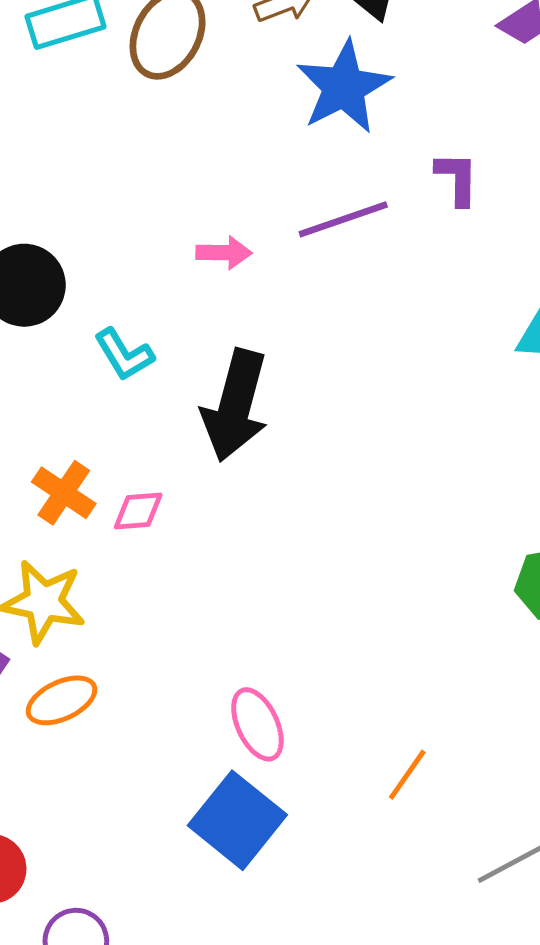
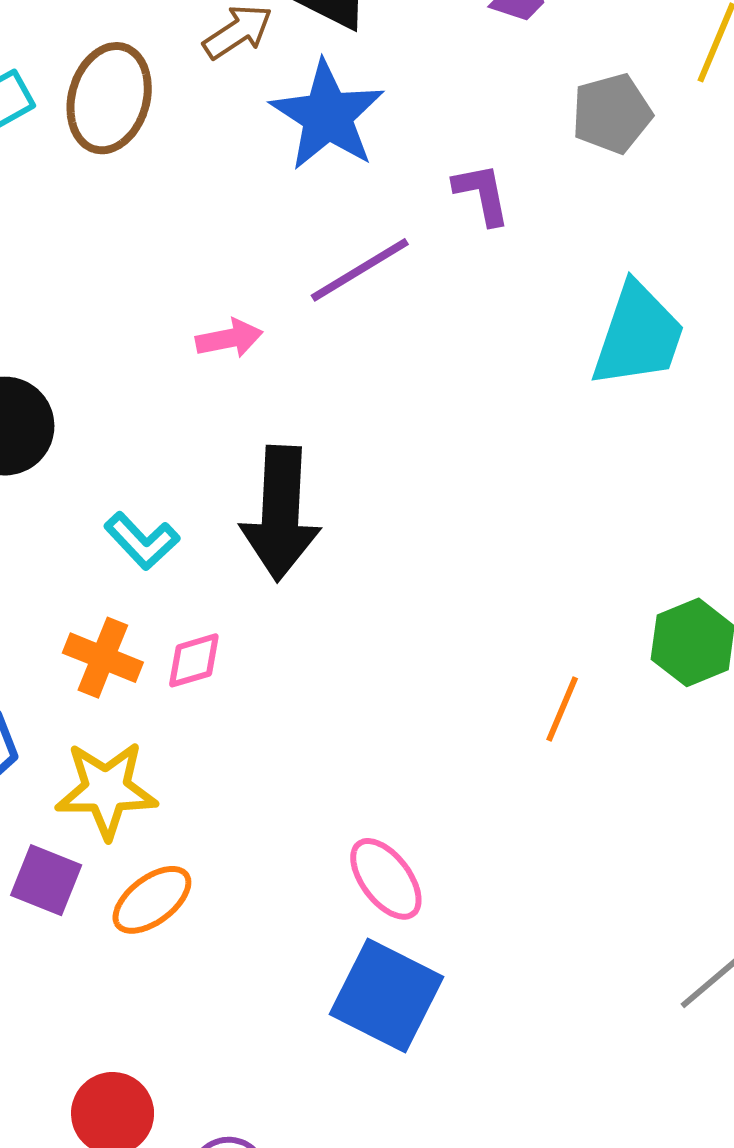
cyan L-shape: (124, 355) -> (142, 541), moved
orange line: (407, 775) -> (562, 709), moved

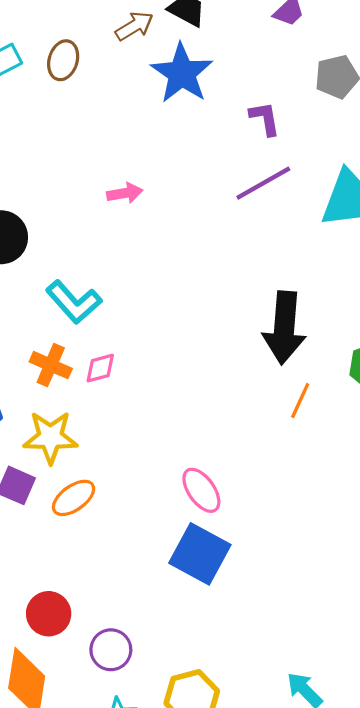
brown ellipse: (109, 98) -> (63, 60), size x0.7
purple line: (360, 270) -> (263, 183), moved
black arrow: (281, 513) -> (284, 328), moved
cyan L-shape: (142, 541) -> (74, 302), size x1.4

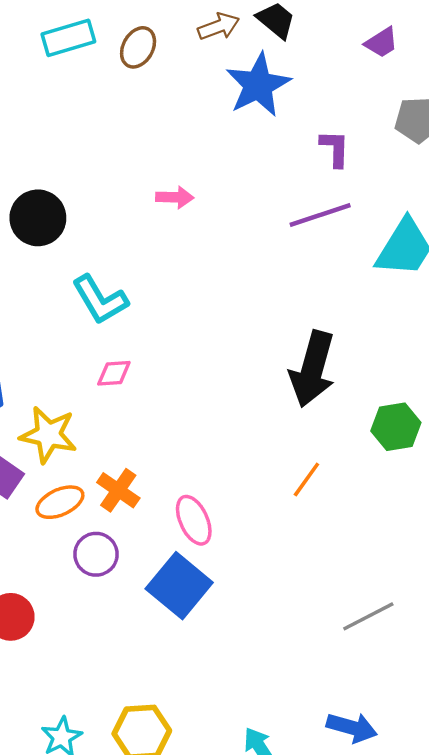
orange cross: (51, 365) -> (118, 490), moved
orange line: (300, 401) -> (306, 479), moved
purple circle: (111, 650) -> (96, 554), moved

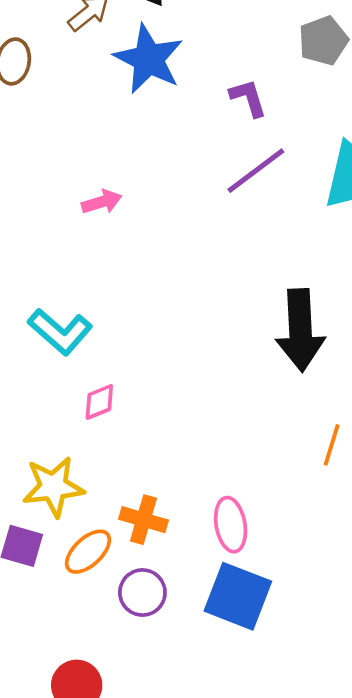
pink ellipse: (194, 520) -> (231, 525), turned 33

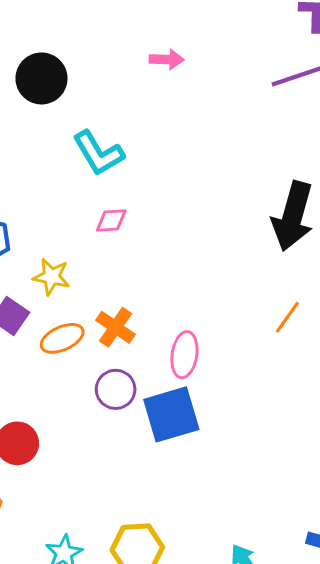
yellow star: (53, 487) -> (51, 277), size x0.7
purple circle: (142, 593) -> (116, 389), moved
blue square: (238, 596) -> (171, 414), turned 34

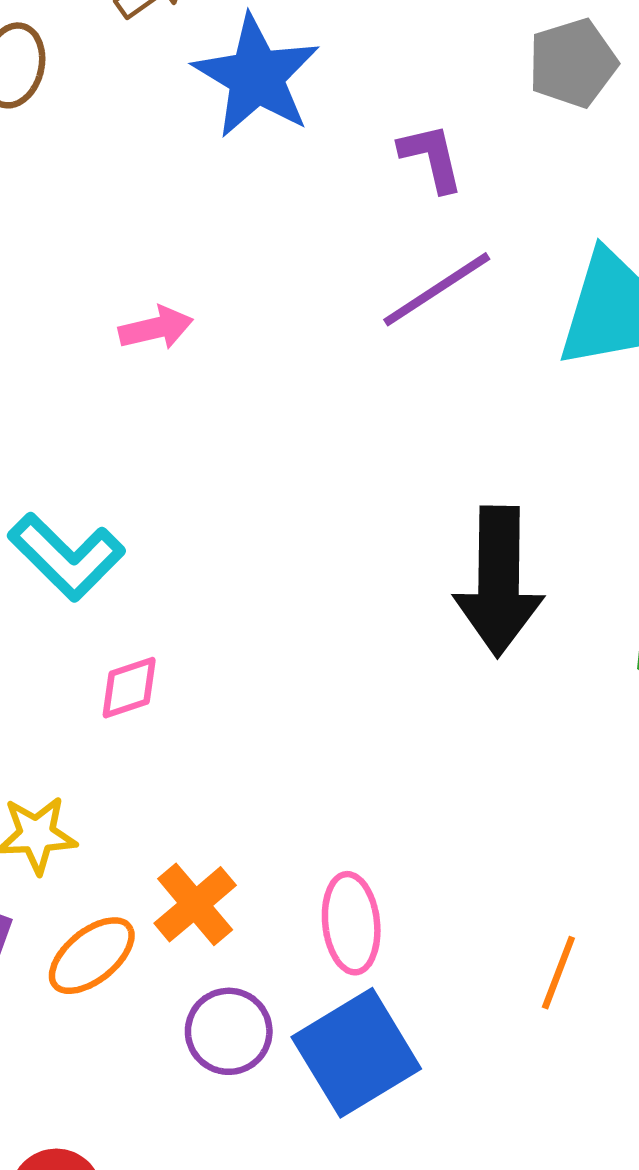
orange line: (287, 317) -> (558, 973), moved
orange cross: (115, 327) -> (195, 904), turned 30

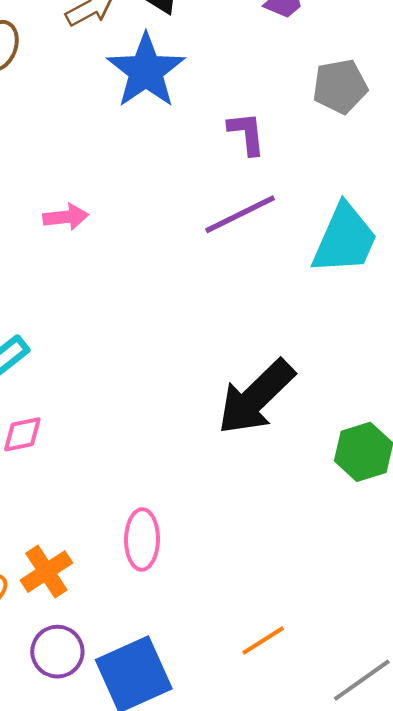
black arrow: (499, 581) -> (256, 397), turned 38
pink ellipse: (351, 923) -> (142, 539), moved
orange line: (558, 973) -> (263, 641), turned 30

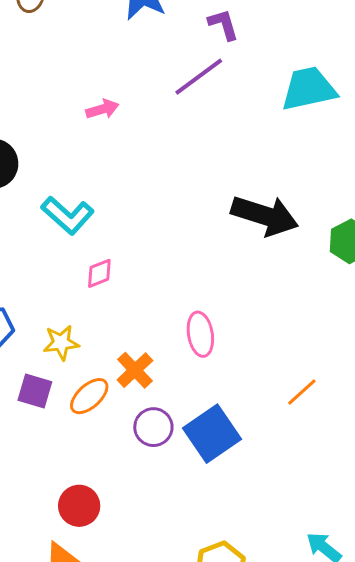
purple line: (240, 214) -> (199, 77), moved
cyan trapezoid: (345, 239) -> (309, 89), turned -116
black arrow: (256, 397) -> (265, 216), turned -108

